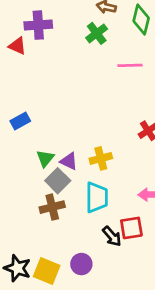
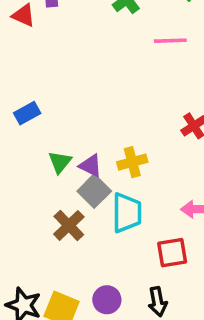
gray square: (58, 181) -> (94, 191), moved
brown cross: (52, 207) -> (69, 225), turned -30
black arrow: (112, 236) -> (158, 302), moved, turned 30

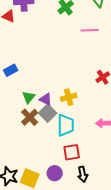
brown cross: (69, 225) -> (30, 117), moved
red square: (172, 253) -> (72, 152), moved

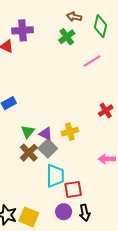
pink line: (90, 30) -> (92, 61), turned -30
cyan trapezoid: (66, 125) -> (55, 176), moved
purple circle: (55, 173) -> (64, 212), moved

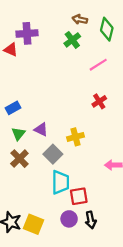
red cross: (106, 111) -> (99, 101), moved
green triangle: (28, 132) -> (18, 134), moved
purple triangle: (46, 134) -> (41, 129), moved
brown cross: (29, 153) -> (19, 159), moved

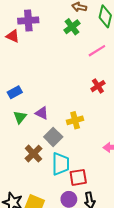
brown cross: (19, 159) -> (33, 154), moved

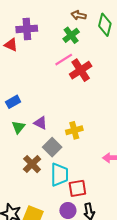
pink line: (97, 51) -> (64, 60), moved
red cross: (98, 86) -> (81, 70), moved, size x1.5

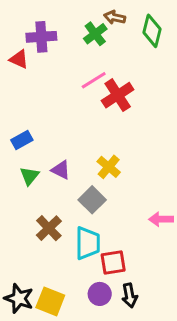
green cross: (71, 35) -> (95, 34), moved
yellow cross: (74, 130) -> (109, 167), moved, turned -35
gray square: (52, 147) -> (92, 200), moved

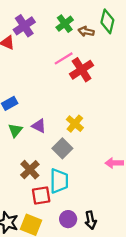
brown arrow: (115, 17) -> (86, 31), moved
purple cross: (41, 37) -> (24, 26), turned -30
red square: (113, 263) -> (41, 195), moved

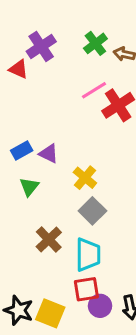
yellow cross: (75, 124) -> (85, 178), moved
purple triangle: (39, 126) -> (49, 154), moved
red square: (41, 195) -> (86, 289), moved

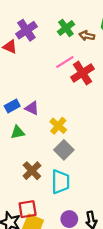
green triangle: (29, 187) -> (18, 132), turned 40
red square: (86, 289) -> (28, 209), moved

